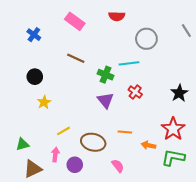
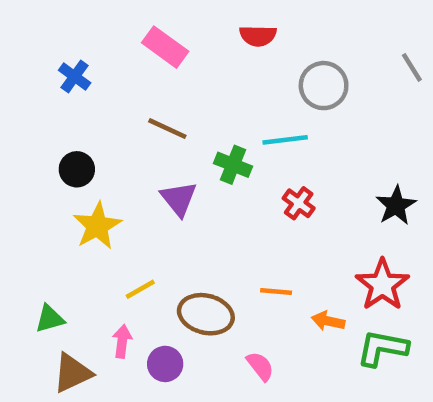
purple triangle: (105, 100) -> (179, 199), moved
yellow star: (44, 102) -> (97, 226), size x1.5

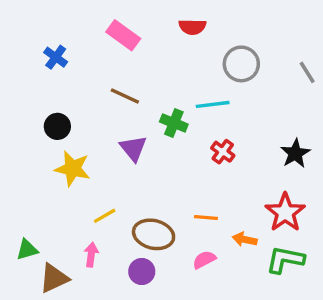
gray line: (412, 67) -> (307, 72), moved
yellow star: (97, 226) -> (73, 169), turned -30
green triangle: (50, 319) -> (27, 250), moved
purple circle: (165, 364) -> (142, 272), moved
pink semicircle: (260, 366) -> (204, 260), moved, turned -80

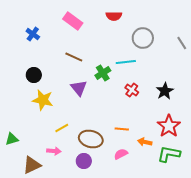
green cross: (174, 123) -> (103, 73), turned 35
black star: (295, 153) -> (165, 91), moved
green triangle: (27, 250) -> (12, 139), moved
pink arrow: (91, 255) -> (54, 151), turned 88

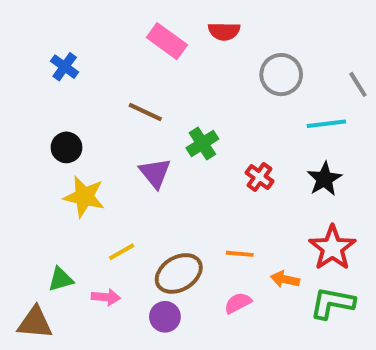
pink rectangle: (73, 21) -> (167, 41), moved
cyan line: (126, 62) -> (326, 124), moved
green triangle: (12, 139) -> (61, 279), moved
brown ellipse: (91, 139) -> (179, 273), turned -45
brown triangle: (32, 165) -> (35, 323), moved, turned 30

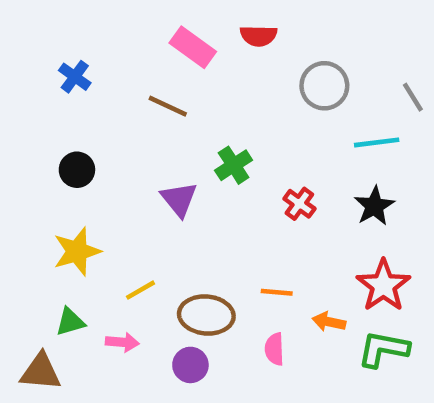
brown line: (145, 112) -> (168, 106), moved
yellow star: (84, 197) -> (77, 251), moved, turned -30
brown ellipse: (179, 273) -> (206, 315), turned 36
pink semicircle: (238, 303) -> (274, 349), turned -64

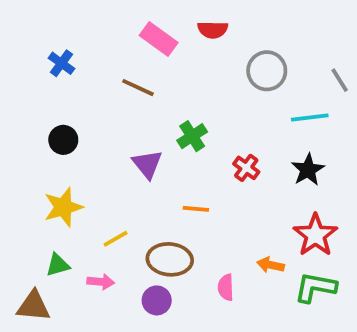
orange line: (277, 292) -> (196, 209), moved

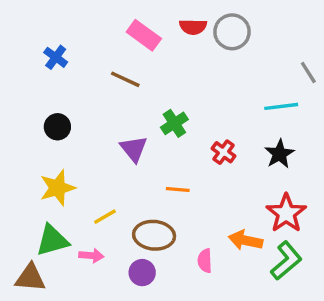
gray circle: (267, 71) -> (232, 32), moved
green triangle: (58, 265) -> (52, 240), size x1.5
orange arrow: (271, 265) -> (246, 240), size x1.4
green L-shape: (315, 287) -> (286, 261), turned 129

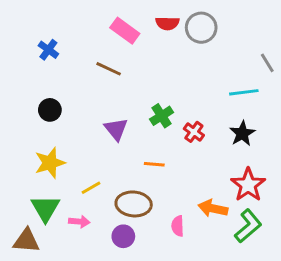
green cross: (174, 123) -> (162, 116), moved
green triangle: (52, 240) -> (45, 208), turned -44

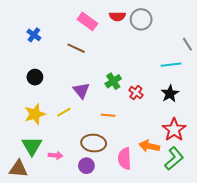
yellow line: (91, 188) -> (64, 112), moved
pink semicircle: (178, 226) -> (125, 158), size x1.5

